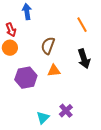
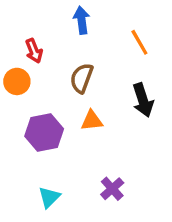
blue arrow: (27, 12) -> (82, 20), moved
red arrow: (11, 30) -> (34, 51), moved
cyan triangle: (43, 118) -> (49, 197), moved

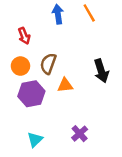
orange line: (139, 42) -> (89, 13), moved
brown semicircle: (82, 78) -> (48, 64), moved
orange circle: (17, 81) -> (20, 66), moved

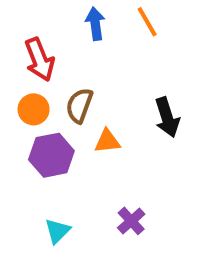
red arrow: (24, 36) -> (40, 60), size x1.5

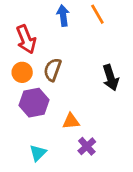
orange triangle: (107, 141) -> (71, 121), moved

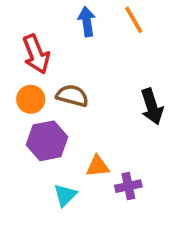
brown semicircle: (52, 70) -> (72, 96), turned 85
purple cross: (87, 146) -> (128, 186), moved, turned 30
cyan triangle: (38, 153) -> (65, 195), moved

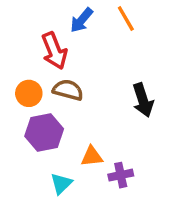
blue arrow: (87, 22) -> (82, 20), turned -132
red arrow: (36, 54) -> (54, 51), moved

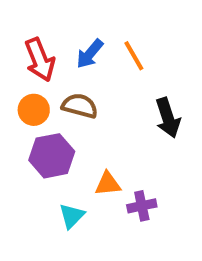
orange line: (126, 19) -> (134, 56), moved
blue arrow: (82, 20) -> (90, 54), moved
red arrow: (54, 51) -> (40, 60), moved

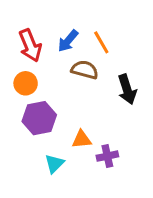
brown semicircle: (80, 106) -> (85, 70), moved

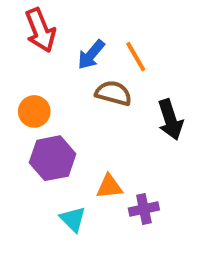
red arrow: (30, 45) -> (40, 30), moved
cyan triangle: (54, 164) -> (73, 219), turned -30

